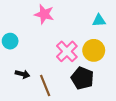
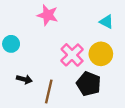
cyan triangle: (99, 20) -> (106, 22), turned 32
brown line: (45, 85) -> (49, 92), turned 35

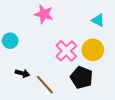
brown line: (49, 92) -> (45, 85), turned -55

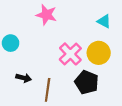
brown line: (45, 85) -> (48, 90), turned 50

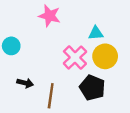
cyan triangle: (104, 21) -> (96, 33), moved, turned -32

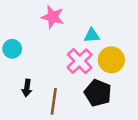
cyan triangle: (96, 33) -> (92, 35), moved
black arrow: (25, 83) -> (27, 88), turned 84

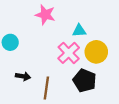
black arrow: (27, 88) -> (23, 76), turned -88

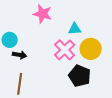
black arrow: (23, 76) -> (20, 55), moved
brown line: (46, 88) -> (20, 84), moved

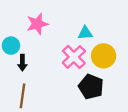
pink star: (43, 14) -> (37, 24), moved, turned -30
black arrow: (20, 55) -> (22, 63), turned 80

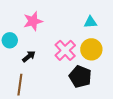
cyan triangle: (85, 33) -> (90, 22), moved
black arrow: (22, 63) -> (29, 56), moved, turned -128

